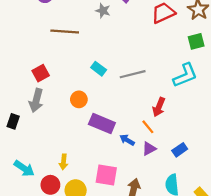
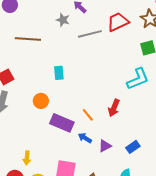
cyan rectangle: (99, 69) -> (59, 73), turned 48
gray line: (133, 74) -> (90, 34), moved
orange line: (148, 127) -> (88, 115), moved

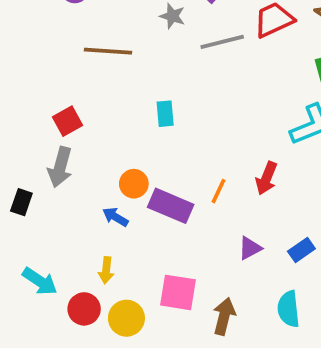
orange circle: (41, 101) -> (134, 184), moved
orange line: (88, 115) -> (219, 191), turned 64
blue arrow: (85, 138) -> (115, 217), moved

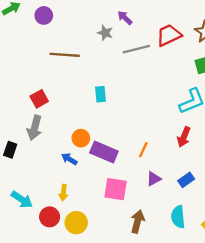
red arrow: (266, 178) -> (184, 137), moved
orange line: (219, 191) -> (143, 150), moved
pink square: (178, 292) -> (116, 189), moved

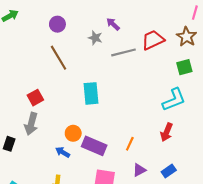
purple circle: (44, 15) -> (57, 24), moved
brown line: (65, 55) -> (58, 58), turned 55
cyan rectangle: (100, 94) -> (91, 93), size x1.5

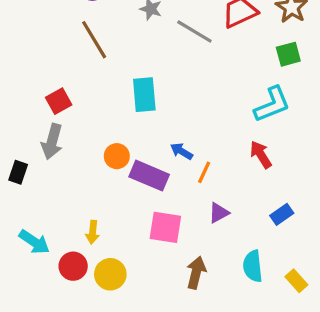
gray line: (124, 52) -> (194, 32), turned 45
red arrow: (167, 132) -> (261, 155), turned 126
blue arrow: (63, 152) -> (182, 151), moved
blue rectangle: (169, 171) -> (282, 214), moved

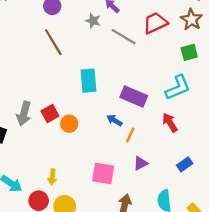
red square: (59, 101) -> (50, 114), moved
purple rectangle: (149, 176) -> (134, 97), moved

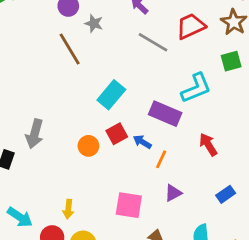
gray star: (93, 21) -> (94, 23), moved
cyan rectangle: (88, 81) -> (111, 95), turned 45
cyan L-shape: (178, 87) -> (196, 88), moved
red square: (50, 114) -> (117, 134), moved

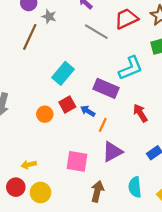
brown line: (70, 49) -> (30, 37), turned 56
purple triangle: (173, 193) -> (112, 152), size x1.5
yellow arrow: (68, 209) -> (29, 165), turned 72

